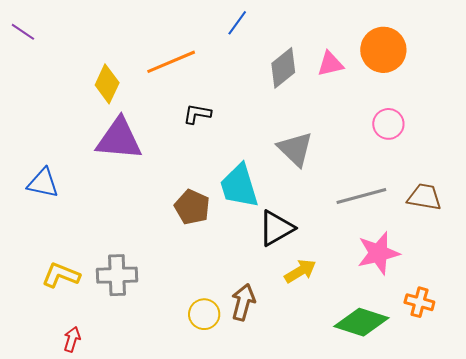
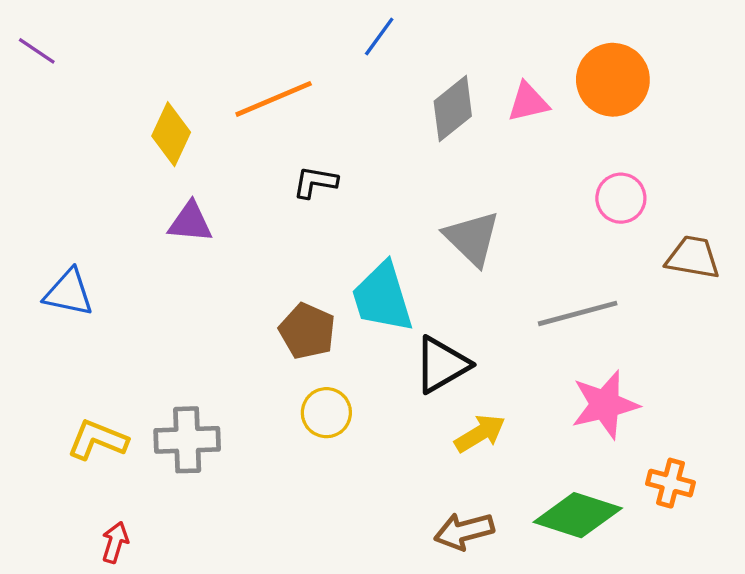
purple triangle: (119, 139) -> (190, 222), size x0.6
brown trapezoid: (424, 197) -> (693, 257), moved
brown arrow: (243, 302) -> (464, 531), moved, turned -120
yellow circle: (204, 314) -> (326, 413), moved

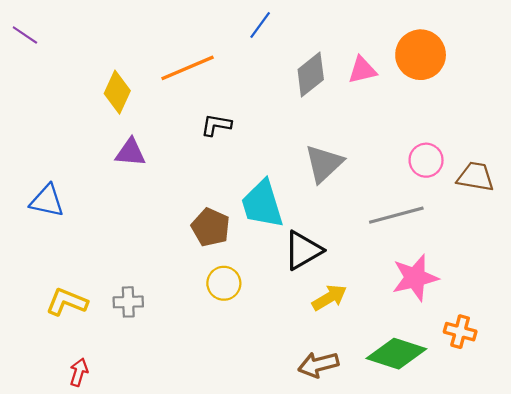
pink circle: (621, 198) -> (426, 160), moved
gray triangle: (472, 238) -> (324, 163), turned 33
gray cross: (187, 440) -> (128, 302), size x0.7

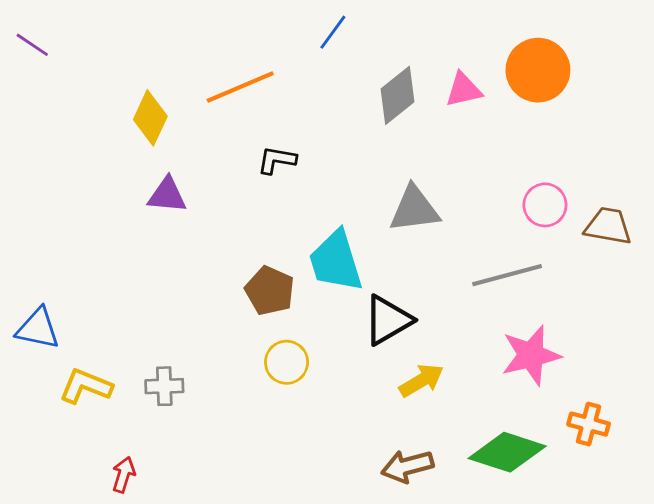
gray triangle: (324, 163) -> (414, 209), turned 36
blue triangle: (47, 201) -> (38, 329), moved
red arrow: (79, 372) -> (124, 475), moved

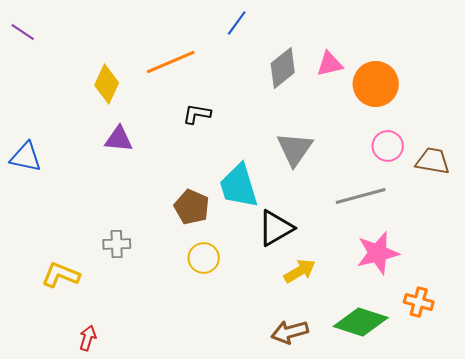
orange circle: (538, 70) -> (376, 84), moved
gray triangle: (414, 209) -> (295, 149), turned -48
blue triangle: (38, 329) -> (26, 157), moved
gray cross: (164, 386) -> (117, 244), moved

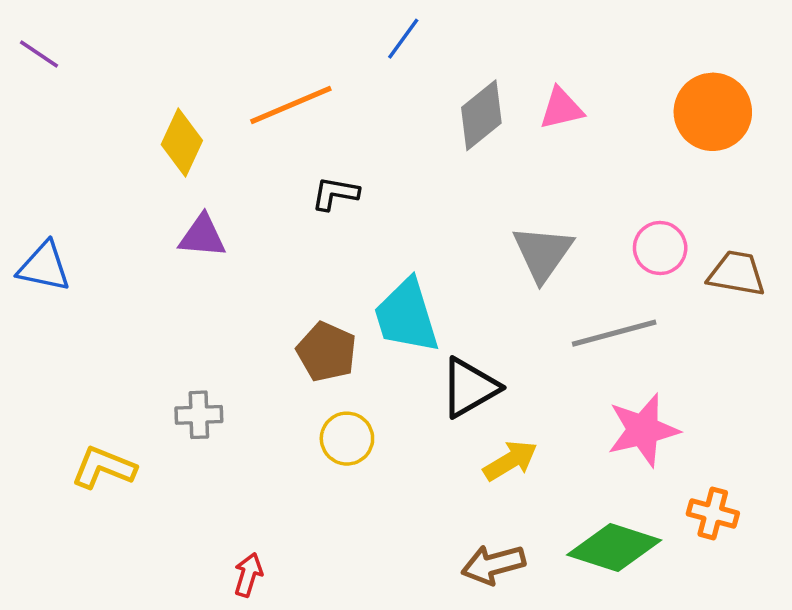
orange circle: (376, 84) -> (713, 112), moved
gray triangle: (295, 149) -> (543, 253), moved
red arrow: (88, 338) -> (248, 575), moved

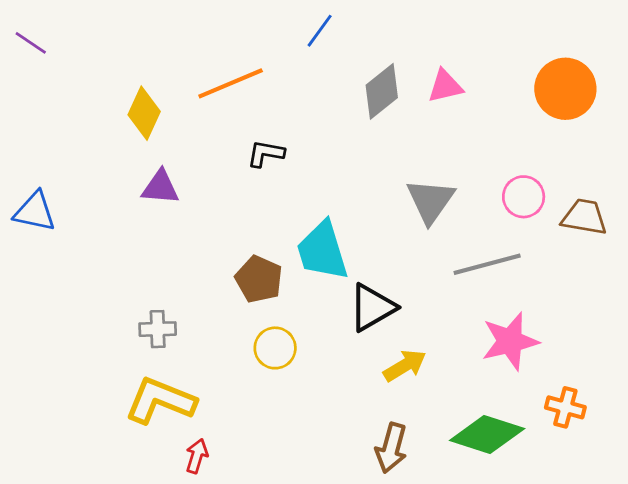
yellow L-shape: (104, 468) -> (160, 401), moved, size x1.4
brown arrow: (493, 565) -> (391, 448), turned -60

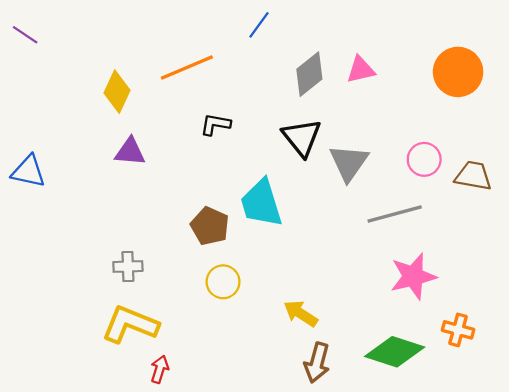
black triangle: (372, 307) -> (302, 138), moved, turned -39
yellow arrow: (405, 366) -> (301, 314), moved, turned -116

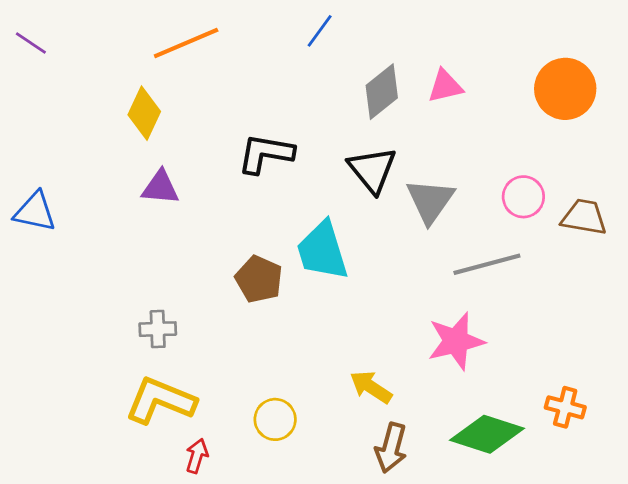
orange line: (187, 68) -> (186, 43), moved
black L-shape: (215, 124) -> (266, 154), size x1.5
pink star: (413, 276) -> (456, 341), moved
yellow circle: (223, 282) -> (275, 419), moved

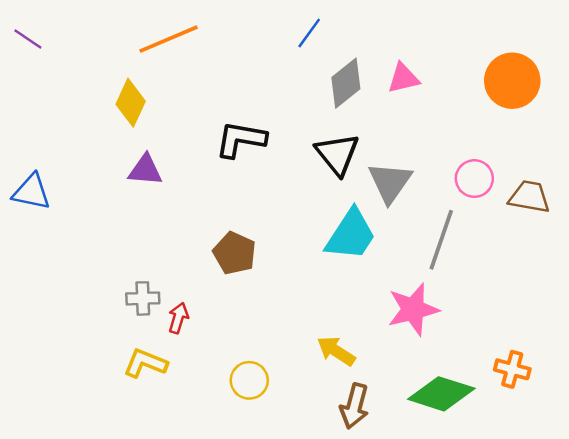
blue line: (320, 31) -> (309, 33), moved
cyan trapezoid: (322, 251) -> (351, 235), moved, turned -130
gray line: (487, 264) -> (441, 240), turned -56
yellow L-shape: (160, 401) -> (145, 363), size x0.7
red arrow: (197, 456) -> (178, 318), moved

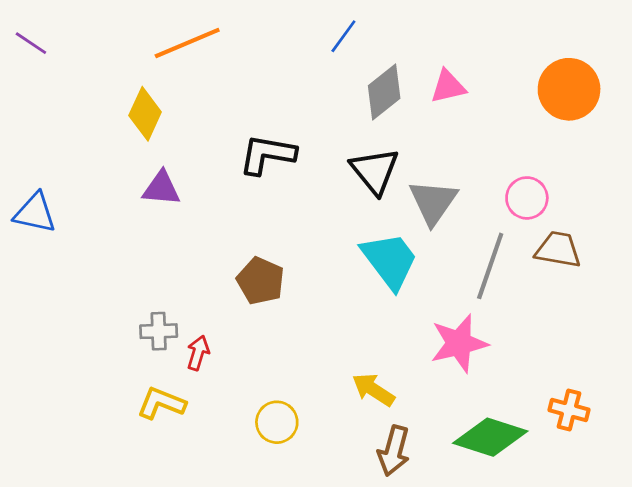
brown trapezoid: (529, 197) -> (558, 250), moved
cyan trapezoid: (351, 235) -> (390, 260), turned -70

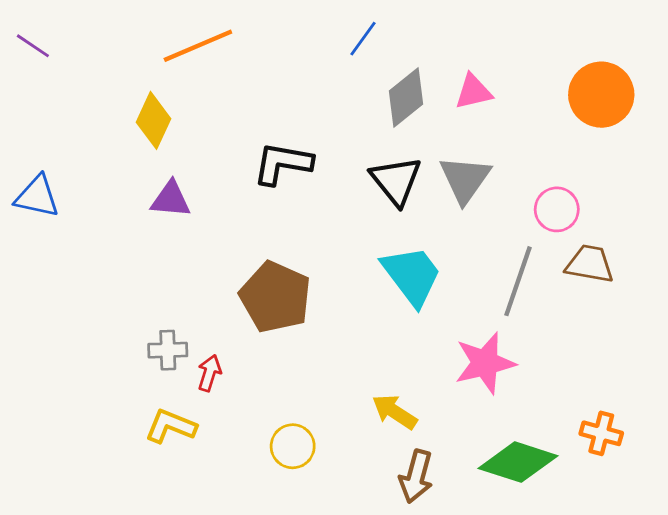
gray triangle: (433, 202) -> (465, 179), moved
blue triangle: (35, 213) -> (37, 196), moved
brown pentagon: (261, 281) -> (275, 297), size x1.4

